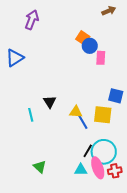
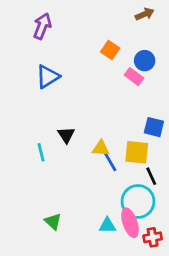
blue circle: (90, 46) -> (145, 61), moved
blue triangle: (15, 58) -> (48, 77), moved
pink rectangle: (101, 58) -> (134, 77), turned -56
black line: (88, 151) -> (151, 176), moved, turned -56
red cross: (115, 171) -> (153, 237), moved

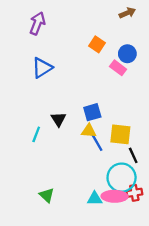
blue square: (154, 127) -> (92, 112), moved, turned -30
cyan line: (41, 152) -> (36, 134), turned 35
pink ellipse: (130, 223) -> (115, 196), turned -70
red cross: (153, 237) -> (134, 193), moved

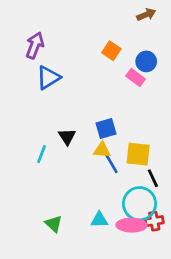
purple arrow: (37, 23) -> (35, 45), moved
cyan triangle: (95, 199) -> (99, 220), moved

